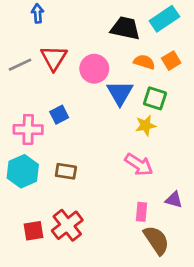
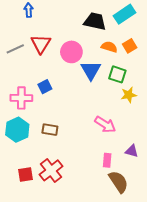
yellow star: (146, 125) -> (129, 95), moved

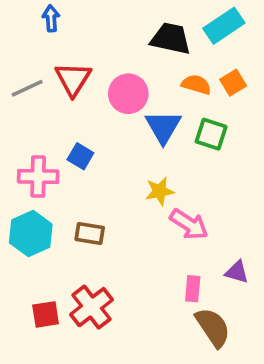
blue square: (45, 87) -> (80, 156), turned -32
yellow star: (129, 95) -> (160, 191), moved

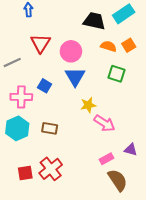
gray line: (27, 88) -> (12, 62), moved
blue triangle: (163, 127) -> (75, 77), moved
pink rectangle: (193, 289) -> (106, 159), turned 56

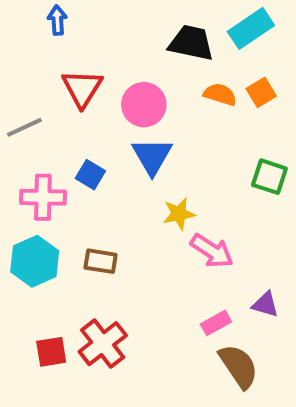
green square: (117, 74) -> (269, 177), moved

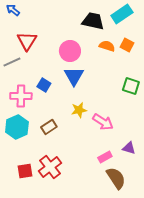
blue arrow: (57, 20) -> (13, 10), moved, turned -48
red triangle: (82, 88) -> (27, 41), moved
orange square: (261, 92) -> (127, 45), turned -32
yellow star: (179, 214) -> (79, 110), moved
brown rectangle: (101, 261) -> (49, 127), turned -42

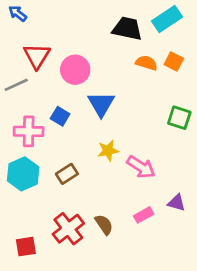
pink circle: (70, 51) -> (75, 70), moved
red square: (25, 171) -> (26, 247), moved
brown semicircle: (116, 178) -> (104, 225), moved, size x0.7

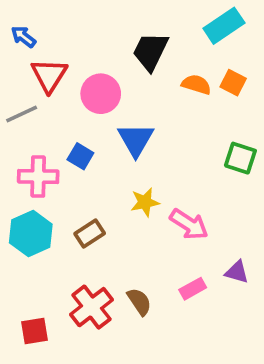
blue arrow: (18, 14) -> (23, 37), moved
black trapezoid: (127, 29) -> (150, 51), moved, turned -76

